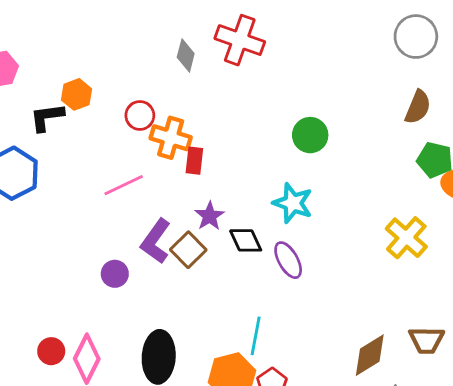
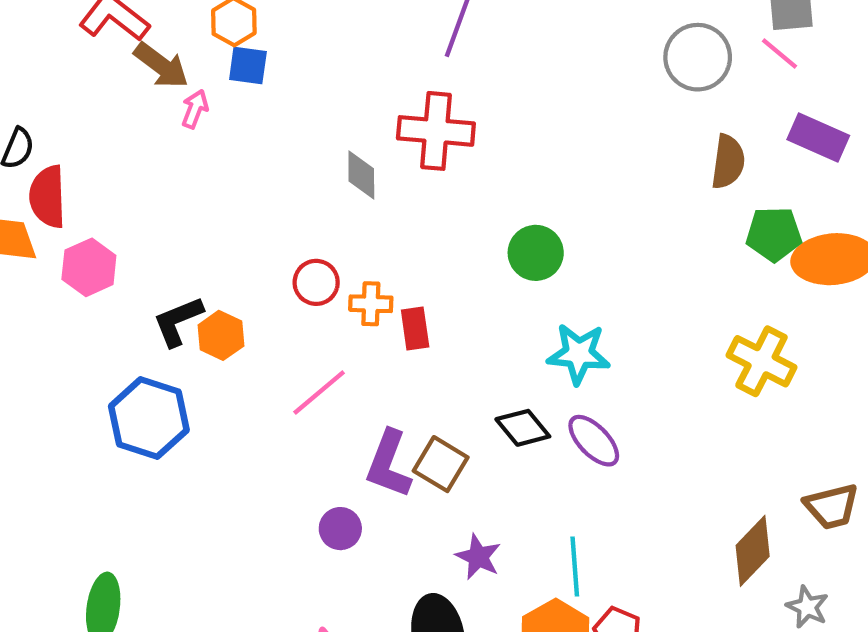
orange hexagon: (77, 94) -> (221, 335), moved
green circle: (310, 135) -> (536, 253), moved
orange cross: (171, 138) -> (371, 304), size x0.7
purple star: (210, 216) -> (478, 557), moved

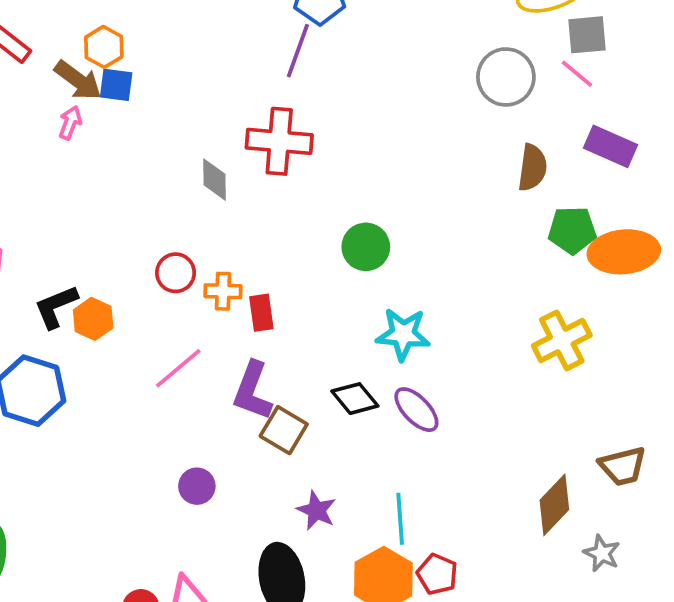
brown arrow: (161, 65) -> (78, 80), moved
yellow cross: (762, 361) -> (562, 340), turned 36
purple L-shape: (389, 464) -> (252, 391), moved

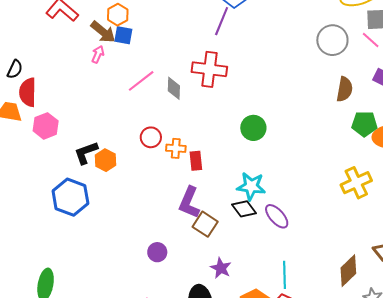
cyan star: (403, 334) -> (251, 186), moved
pink line: (178, 368) -> (141, 81), moved
cyan line: (400, 519) -> (285, 275), moved

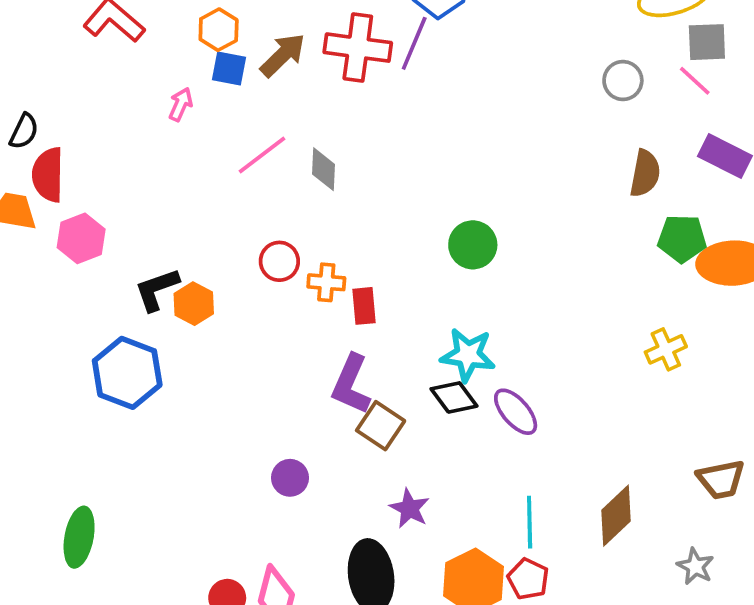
brown arrow: (103, 32) -> (283, 55), moved, turned -84
gray circle: (332, 40) -> (623, 81), size x0.7
red cross: (209, 69) -> (358, 48), moved
yellow cross: (356, 183) -> (666, 349), size x0.7
brown diamond: (348, 271) -> (616, 516), moved

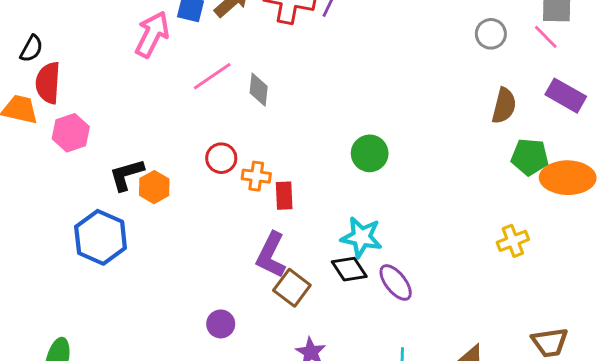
pink arrow: (181, 104) -> (152, 34), size x1.8

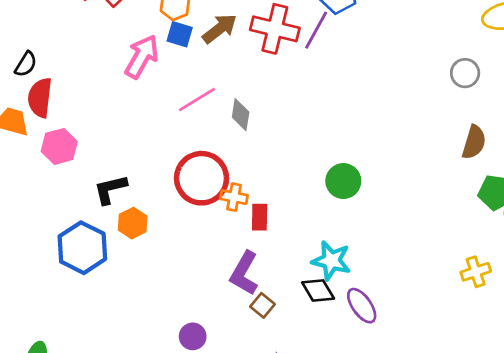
red circle: (221, 158) -> (202, 178), size x1.8
orange hexagon: (154, 187) -> (133, 223), moved
brown square: (292, 288) -> (262, 305), size x0.7

